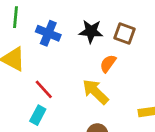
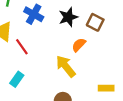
black star: (91, 31) -> (68, 17), turned -30
red line: (44, 89) -> (22, 47), moved

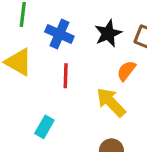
red line: (22, 47) -> (66, 76), moved, turned 42

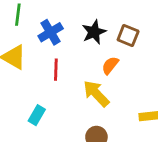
blue cross: (59, 34) -> (51, 32), turned 35

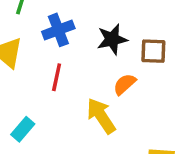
brown square: (128, 35) -> (153, 51), turned -30

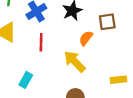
brown square: (153, 51) -> (107, 22), moved

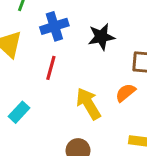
orange semicircle: (86, 38) -> (126, 93), moved

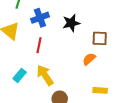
yellow arrow: (88, 104) -> (45, 75), moved

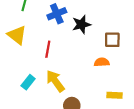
blue cross: (40, 18) -> (57, 14), moved
orange semicircle: (89, 59) -> (102, 62), turned 40

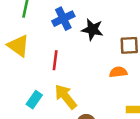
black star: (81, 24) -> (92, 30), turned 30

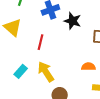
orange semicircle: (118, 72) -> (88, 67), moved

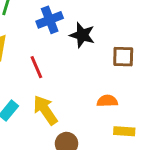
red line: (40, 42) -> (36, 67), turned -35

